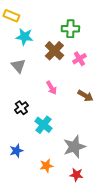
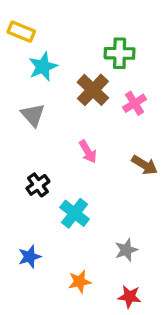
cyan star: (24, 37) -> (43, 67), turned -30
gray star: (74, 147) -> (126, 250), size x0.6

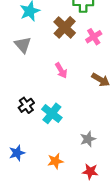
black cross: (38, 185) -> (26, 105), moved
blue star: (30, 257) -> (17, 153), moved

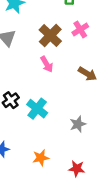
brown cross: (65, 27) -> (50, 35), moved
gray star: (88, 139) -> (78, 124), moved

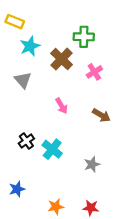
brown cross: (50, 35) -> (62, 59), moved
orange star: (41, 158) -> (56, 207), moved

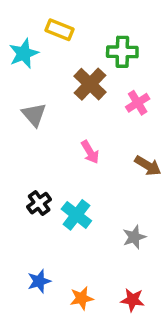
yellow rectangle: (15, 22) -> (59, 30), moved
cyan star: (30, 46) -> (24, 54), moved
blue star: (17, 189) -> (39, 281), moved

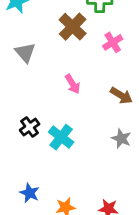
gray star: (134, 237) -> (121, 138), moved, turned -30
blue star: (39, 281) -> (30, 193), turned -30

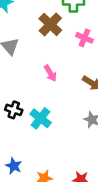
pink cross: (113, 42) -> (84, 38), turned -35
black cross: (30, 127) -> (14, 110), turned -35

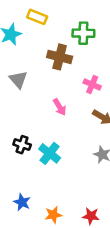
brown cross: (50, 24) -> (60, 57), turned -30
pink cross: (84, 38) -> (92, 84), moved

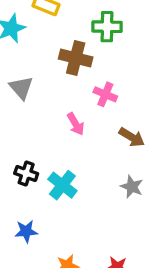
pink cross: (92, 84) -> (105, 94), moved
blue star: (22, 202) -> (26, 231), moved, turned -30

